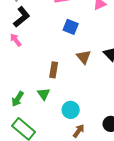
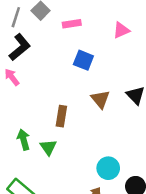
green arrow: (18, 99) -> (24, 140), moved, turned 133
cyan circle: (71, 110) -> (108, 168), moved

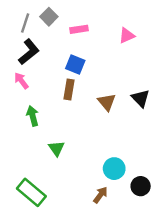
blue square: (83, 60) -> (75, 64), moved
brown rectangle: (61, 116) -> (69, 90), moved
green arrow: (24, 140) -> (33, 116), moved

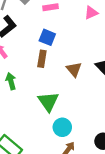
green triangle: (56, 148) -> (48, 102), moved, size x1.5
cyan circle: (114, 169) -> (62, 127), moved

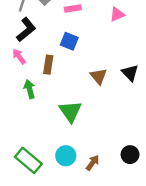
brown rectangle: (42, 59) -> (48, 65), moved
cyan circle: (62, 127) -> (66, 156), moved

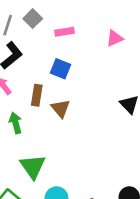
brown triangle: (98, 76) -> (60, 108), moved
green triangle: (70, 111) -> (33, 167), moved

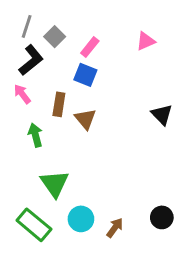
gray square: (33, 19) -> (55, 37), moved
pink rectangle: (64, 32) -> (90, 47), moved, turned -42

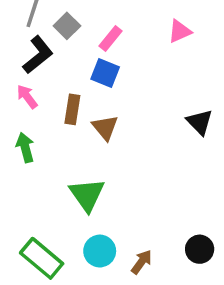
green arrow: (35, 135) -> (25, 147), moved
green triangle: (55, 184) -> (87, 195), moved

